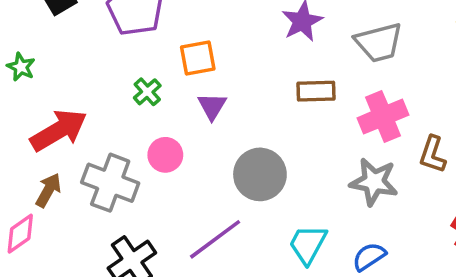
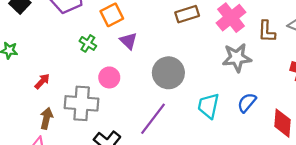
red arrow: (59, 130) -> (42, 81), size x0.5

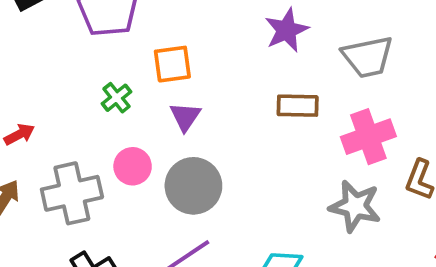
gray circle: (168, 73) -> (193, 186), moved
gray cross: (82, 103) -> (72, 193), turned -36

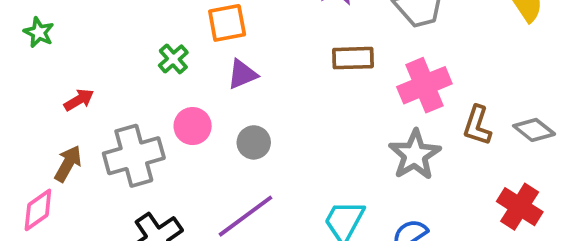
purple triangle: (185, 117) -> (242, 74), turned 36
gray circle: (193, 186) -> (254, 142), size x0.6
gray star: (355, 206) -> (415, 155), turned 30

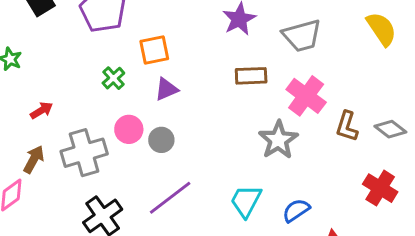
pink cross: (424, 85) -> (306, 96), turned -30
gray circle: (254, 142) -> (161, 140), moved
gray star: (415, 155) -> (278, 140), moved

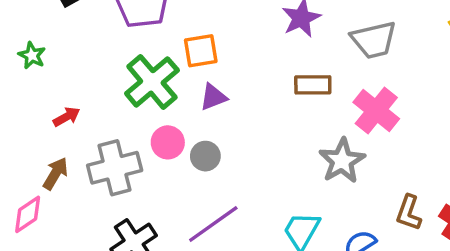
green cross: (113, 78) -> (152, 82), size x2.0
brown L-shape: (347, 126) -> (409, 213), moved

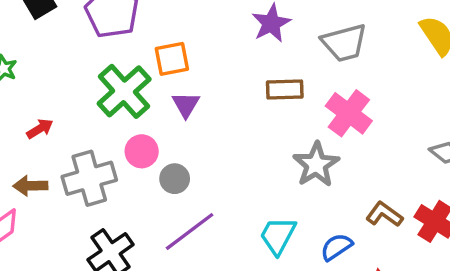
purple triangle: (213, 97) -> (186, 105), turned -36
gray circle: (205, 156) -> (175, 179), moved
brown arrow: (55, 174) -> (30, 186), turned -120
brown L-shape: (409, 213) -> (384, 214), turned 108

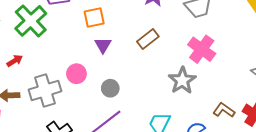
brown rectangle: (285, 90) -> (148, 39), moved, turned -35
green cross: (124, 91) -> (31, 21), moved
gray circle: (175, 179) -> (110, 88), moved

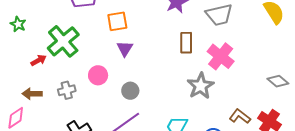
green cross: (31, 21) -> (63, 41), moved
brown rectangle: (148, 39) -> (186, 43), moved, turned -55
gray cross: (45, 90) -> (67, 90), size x0.6

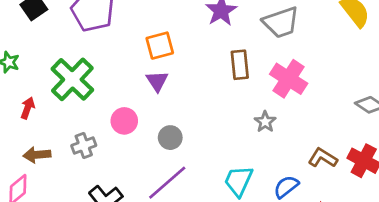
orange square: (117, 21) -> (160, 46), moved
red arrow: (39, 60) -> (28, 108), moved, turned -35
gray star: (201, 86) -> (265, 122), size x0.6

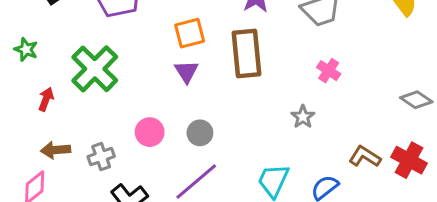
brown rectangle: (240, 65) -> (246, 54), moved, size x1.5
pink cross: (289, 79) -> (329, 71), size x0.6
pink circle: (124, 121) -> (150, 132), moved
gray cross: (84, 145) -> (101, 157), moved

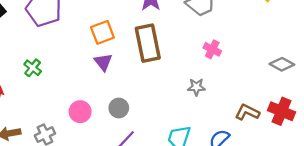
green cross: (95, 69) -> (33, 68), size x0.5
gray star: (303, 117) -> (196, 87), turned -30

